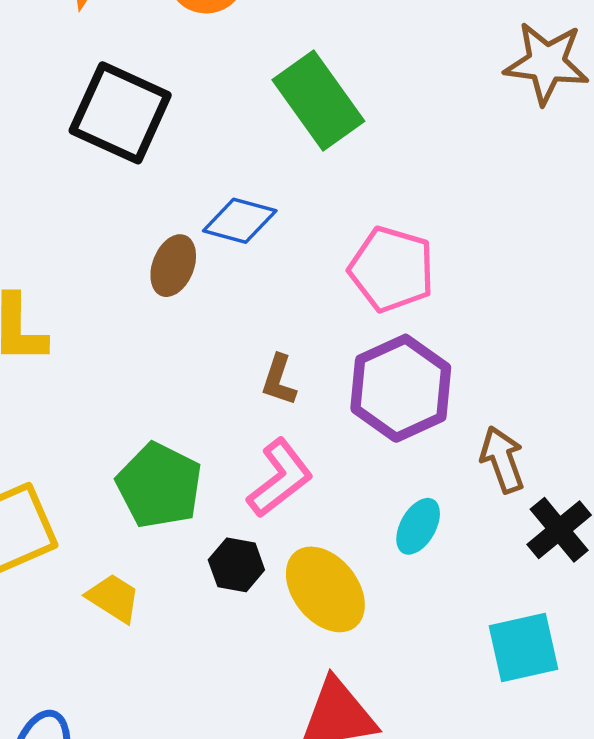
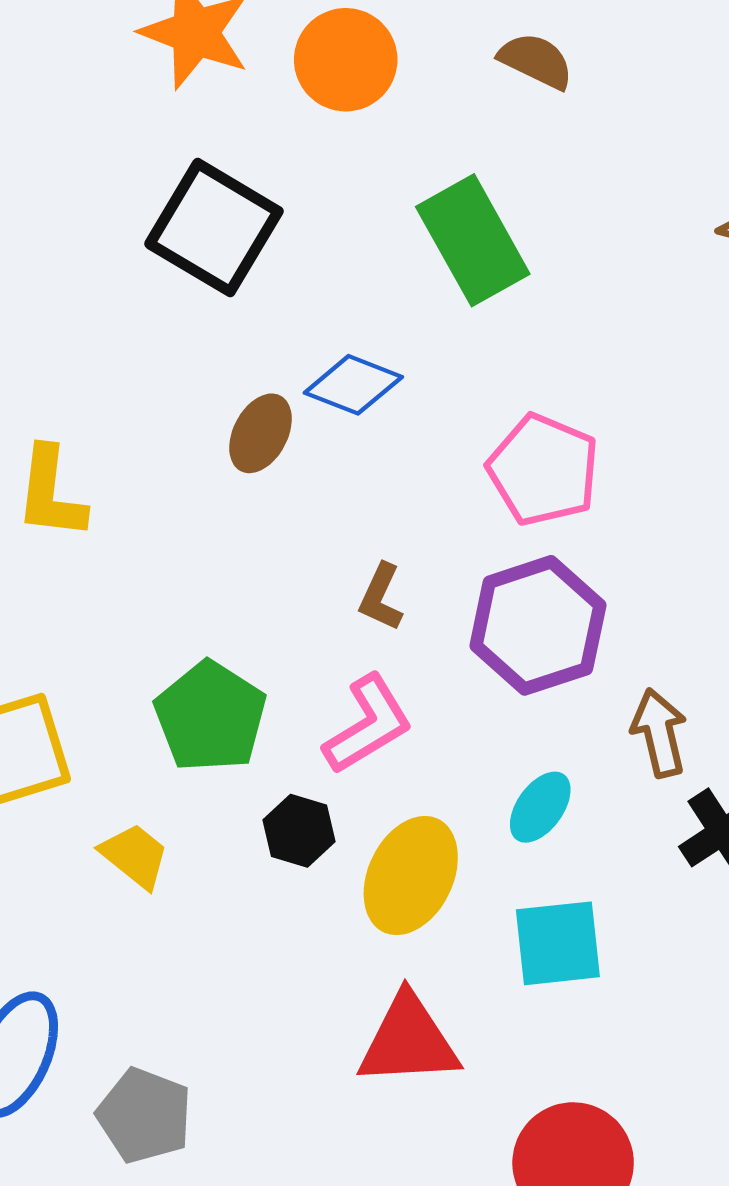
yellow ellipse: (325, 589) -> (411, 876), turned 58
cyan square: (524, 648) -> (558, 943), moved

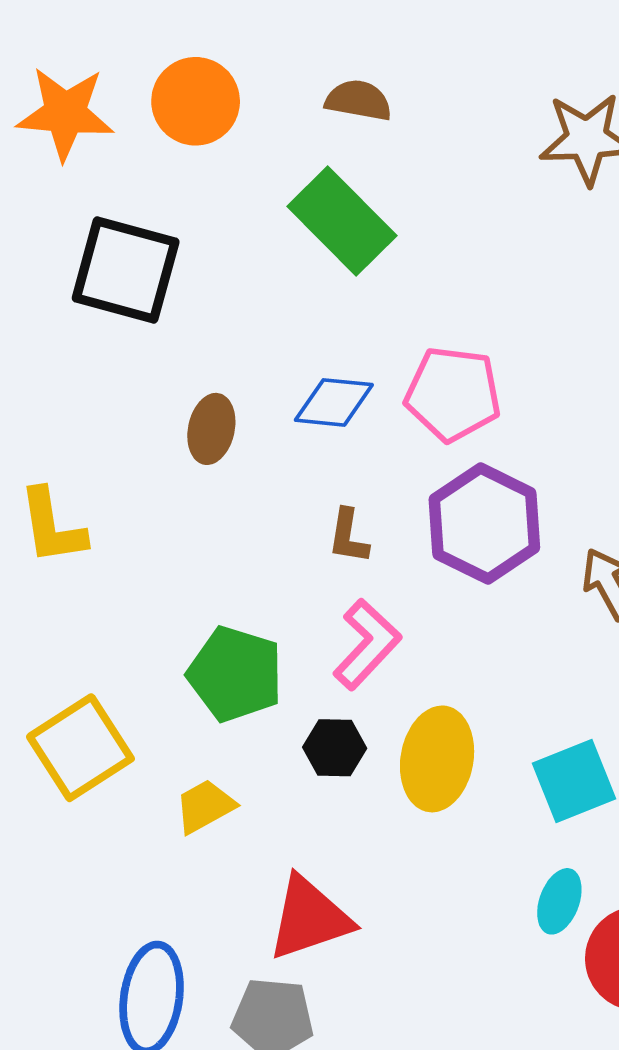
brown semicircle: (536, 61) -> (358, 100), moved
blue diamond: (353, 385) -> (334, 402), moved
cyan ellipse: (540, 807) -> (559, 901), moved
yellow trapezoid: (135, 856) -> (205, 806), turned -52
red triangle: (409, 1041) -> (309, 918), moved

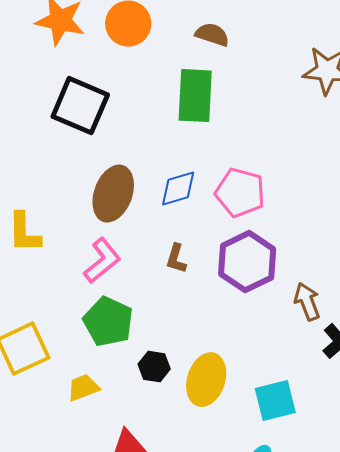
green rectangle: (342, 221) -> (195, 96), turned 40
blue diamond: (334, 402) -> (178, 189), turned -30
brown ellipse: (211, 429) -> (113, 194), size x1.6
pink L-shape: (367, 644) -> (102, 261), moved

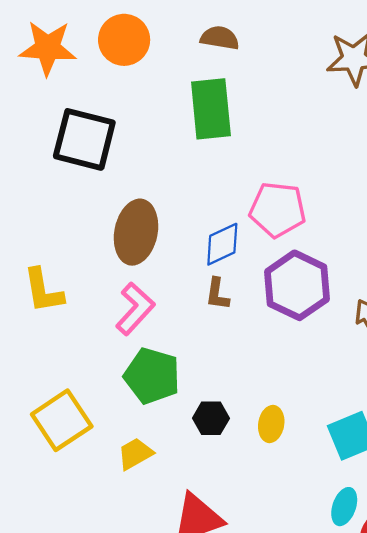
blue diamond: (178, 189) -> (222, 244), moved
yellow ellipse: (206, 380) -> (271, 424), size x0.6

